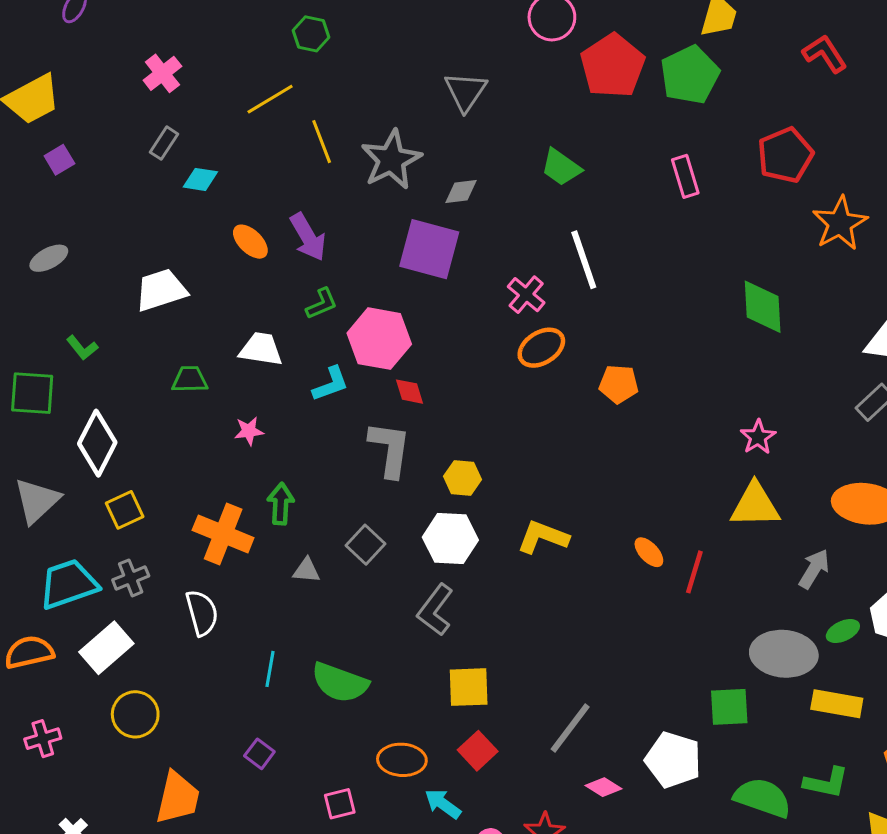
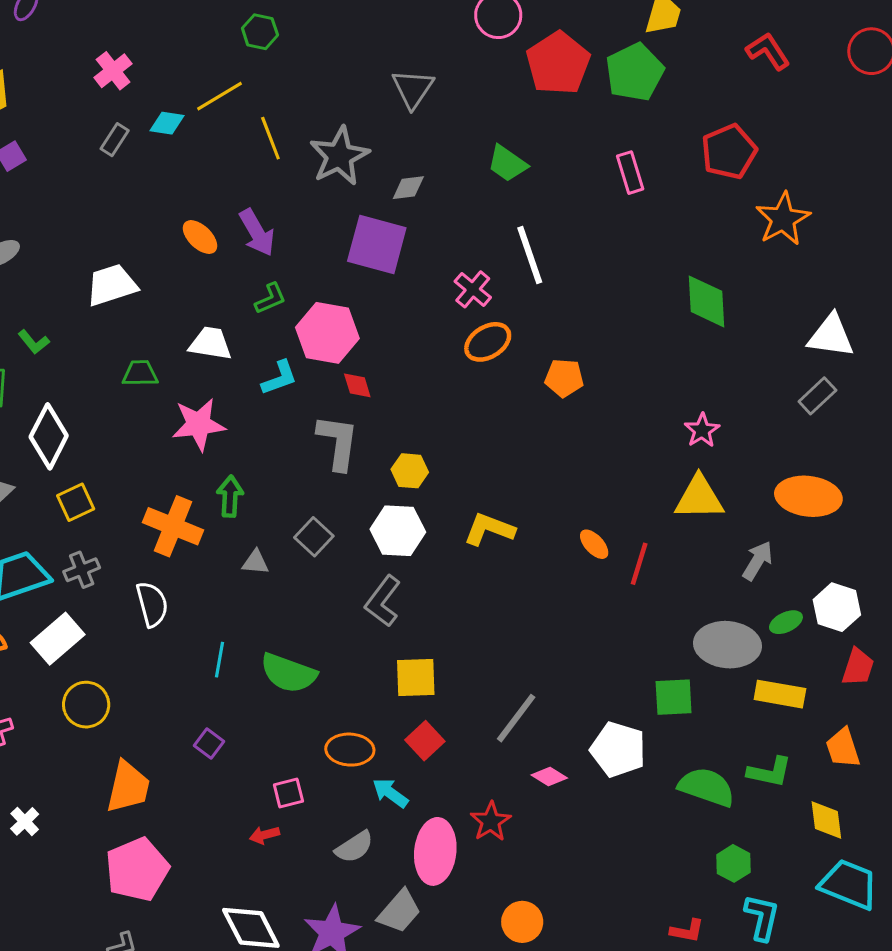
cyan diamond: (200, 179) -> (167, 123), moved
pink star: (249, 431) -> (199, 424), size x1.8

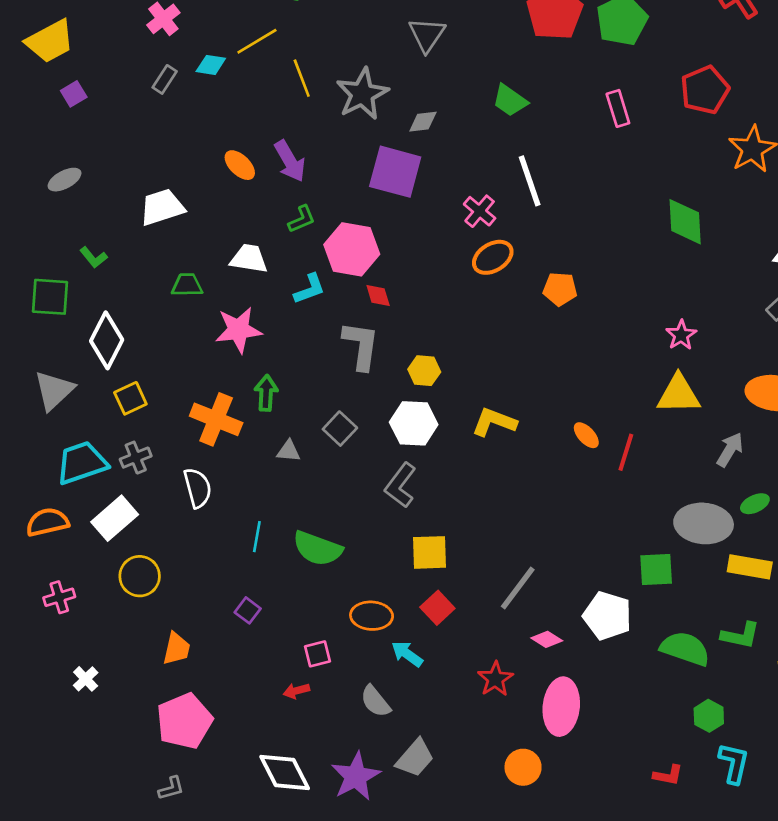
orange trapezoid: (128, 787) -> (177, 649), size x0.7
gray semicircle: (354, 847) -> (375, 701), turned 84
pink ellipse: (435, 851) -> (561, 707), moved

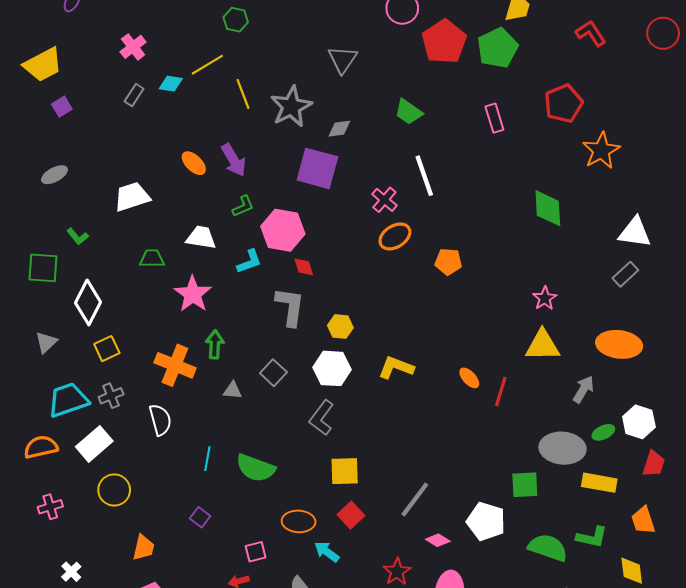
pink star: (238, 330) -> (193, 294), turned -30
gray triangle: (54, 390) -> (46, 342), size x0.7

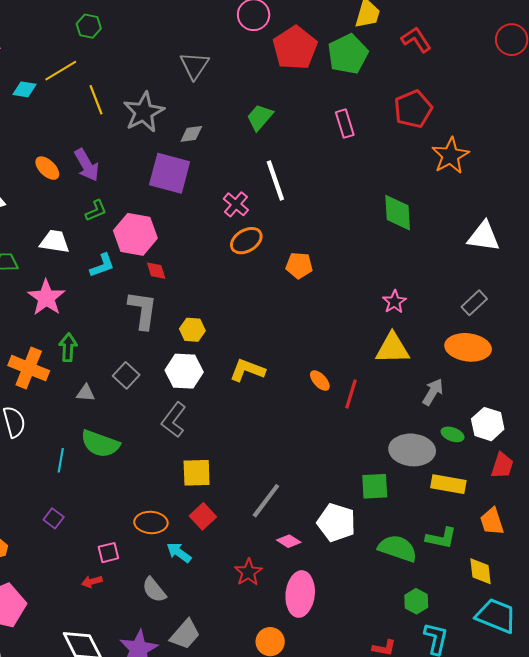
red L-shape: (591, 33) -> (416, 40), moved
green trapezoid: (409, 112) -> (260, 117), turned 96
gray rectangle: (625, 274) -> (474, 303), moved
green ellipse: (603, 432) -> (453, 434), turned 45
green semicircle: (256, 468) -> (100, 444), moved

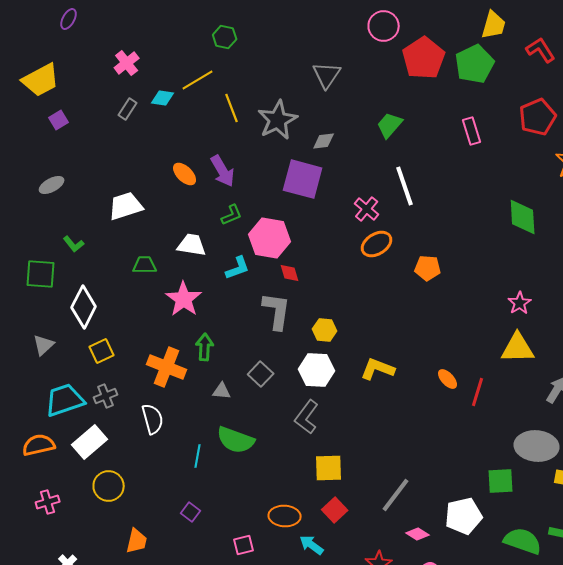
white pentagon: (336, 522) -> (464, 516), turned -30

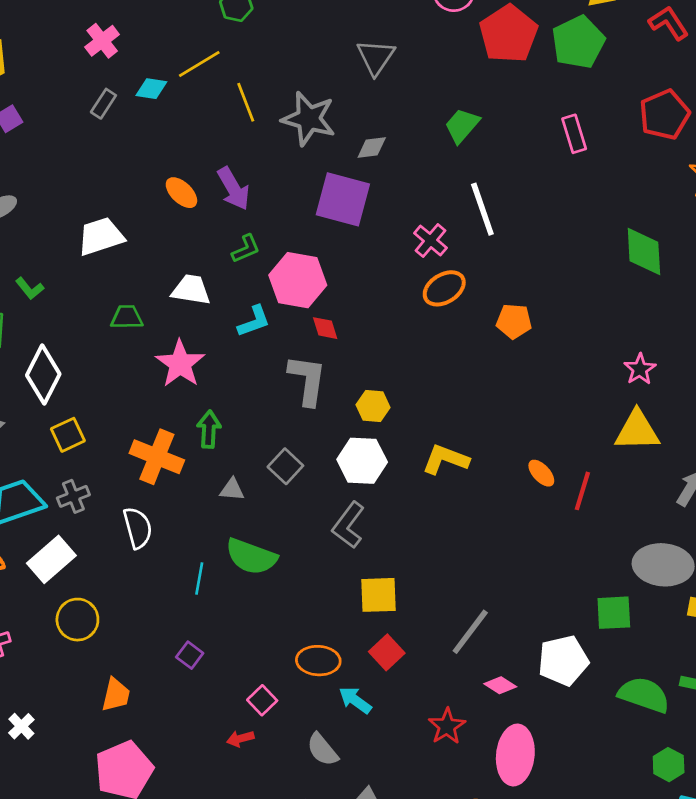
gray star: (278, 120) -> (309, 119), turned -30
pink square: (244, 545) -> (262, 700), turned -30

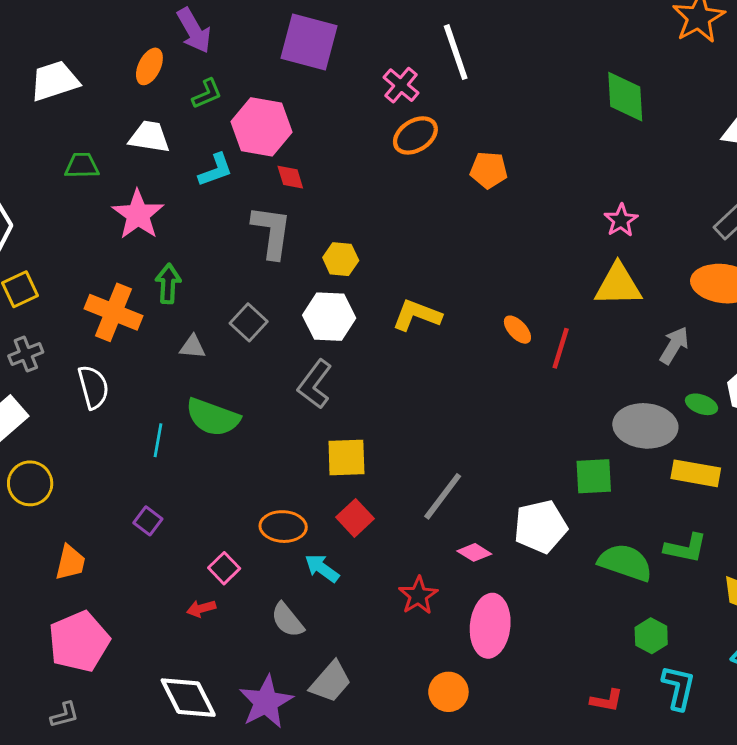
orange ellipse: (181, 193) -> (149, 66), moved, turned 72

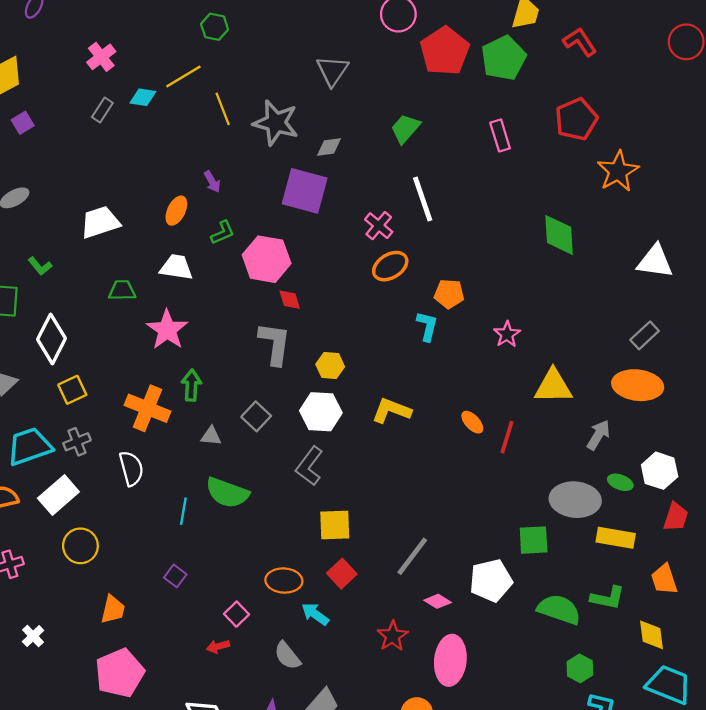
purple arrow: (194, 31) -> (212, 182), size x0.6
cyan L-shape: (216, 170) -> (427, 326), moved, turned -56
pink star: (621, 220) -> (507, 334), moved

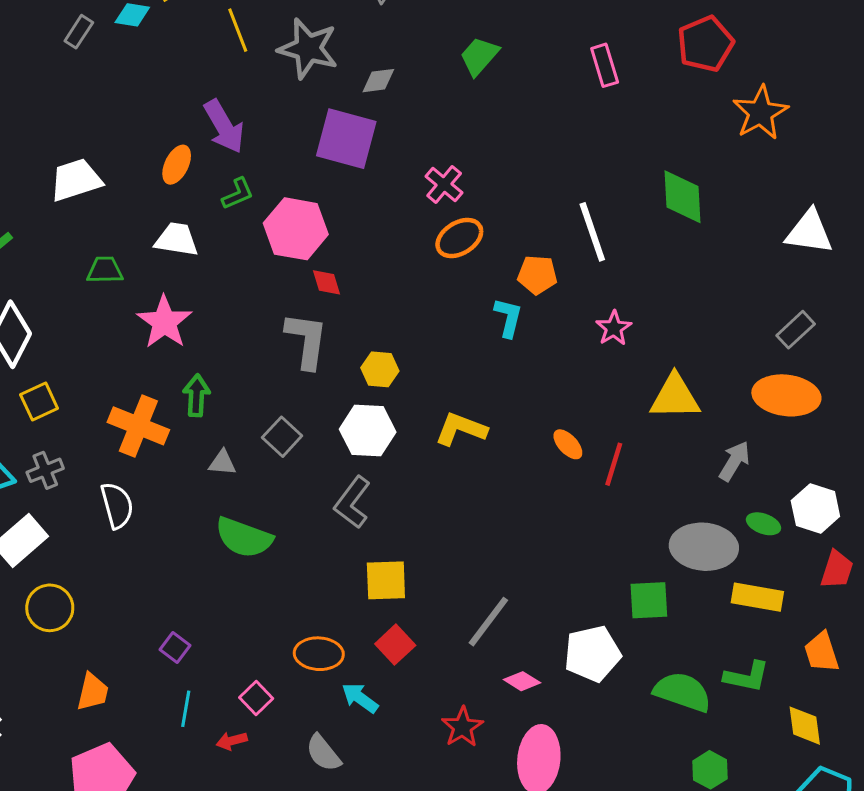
purple arrow: (212, 182) -> (224, 126), size x1.8
white line: (423, 199) -> (592, 232), moved
cyan line: (183, 511) -> (186, 709), moved

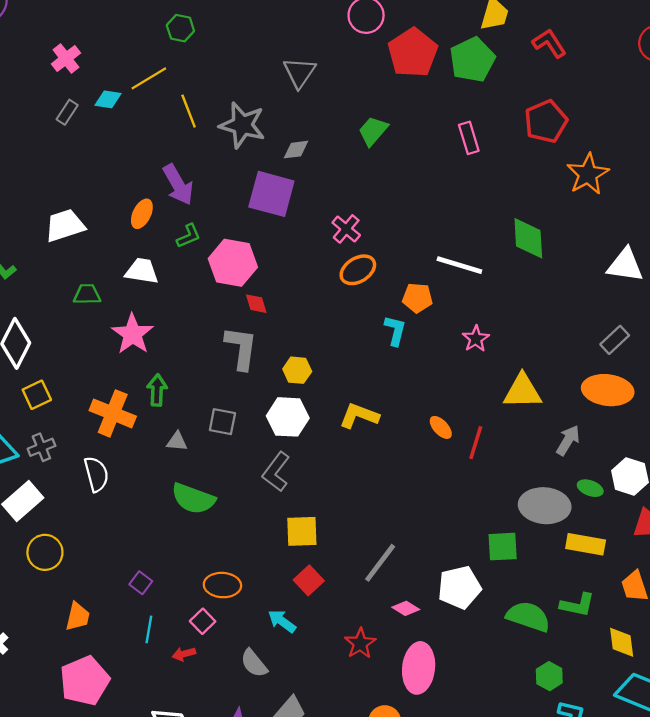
white line: (592, 232) -> (459, 265), turned -54
gray square: (282, 437) -> (222, 422), turned -32
orange ellipse: (319, 654) -> (222, 585), moved

